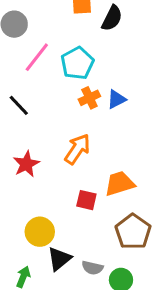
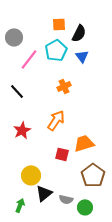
cyan pentagon: (77, 63) -> (56, 50), moved
blue triangle: (116, 99) -> (82, 56), moved, turned -40

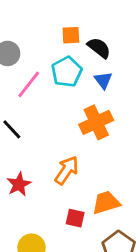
black semicircle: (79, 33) -> (99, 48), turned -78
orange cross: (64, 86) -> (96, 122), moved, size x1.6

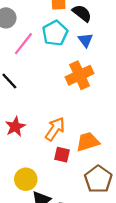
orange arrow: (67, 170) -> (55, 129), moved

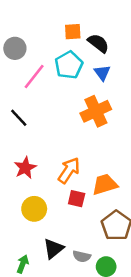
yellow circle: (26, 179) -> (34, 209), moved

